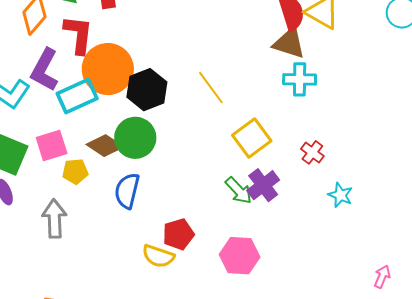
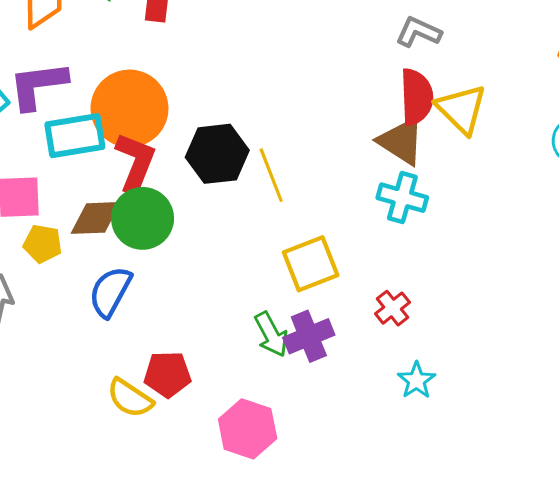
red L-shape: (78, 35) -> (135, 163), moved
purple L-shape: (45, 70) -> (38, 85), turned 39
black hexagon: (147, 90) -> (217, 154), moved
brown diamond: (105, 146) -> (96, 218), turned -51

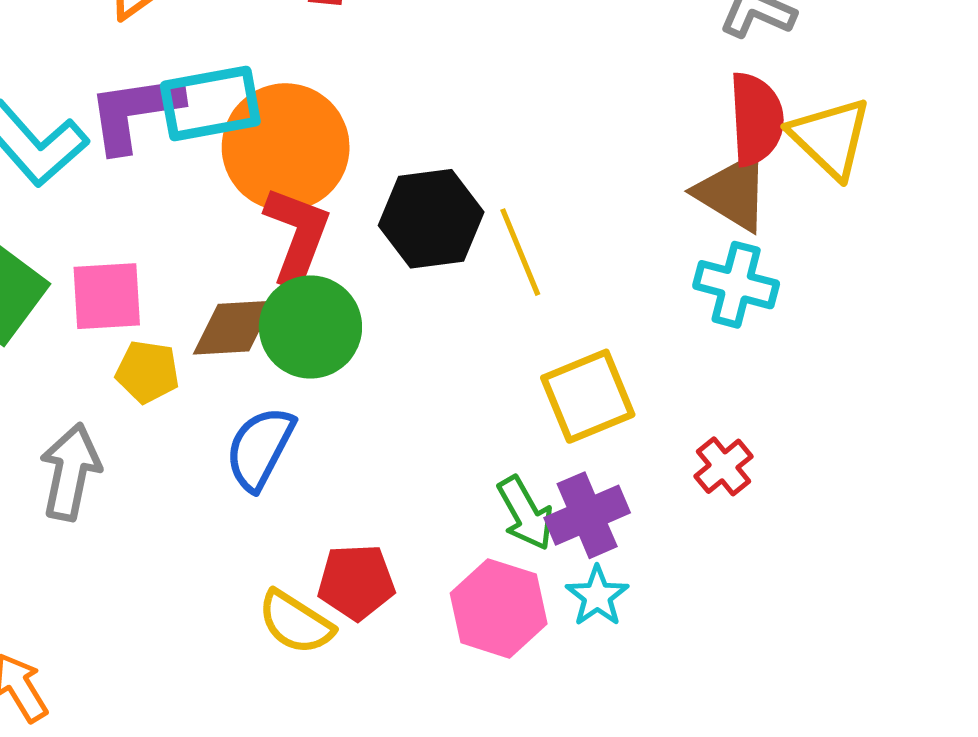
cyan rectangle: (75, 136) -> (210, 103), moved
cyan star: (417, 380) -> (597, 596), moved
pink hexagon: (248, 429) -> (499, 608), moved

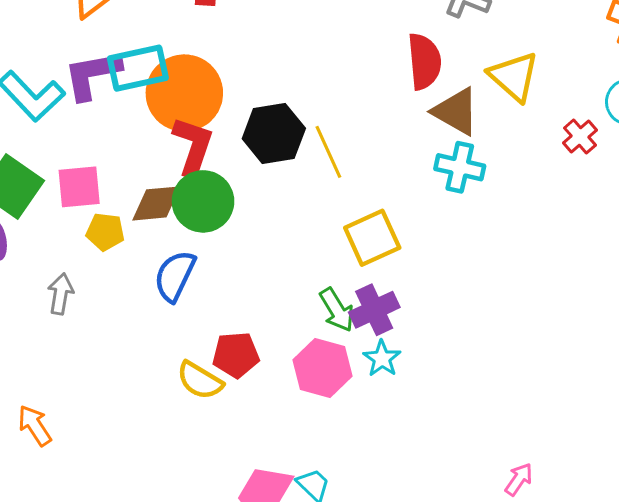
red semicircle: (756, 119) -> (424, 61), moved
red cross: (724, 466) -> (580, 137), moved
gray arrow: (70, 472) -> (61, 294), size x0.7

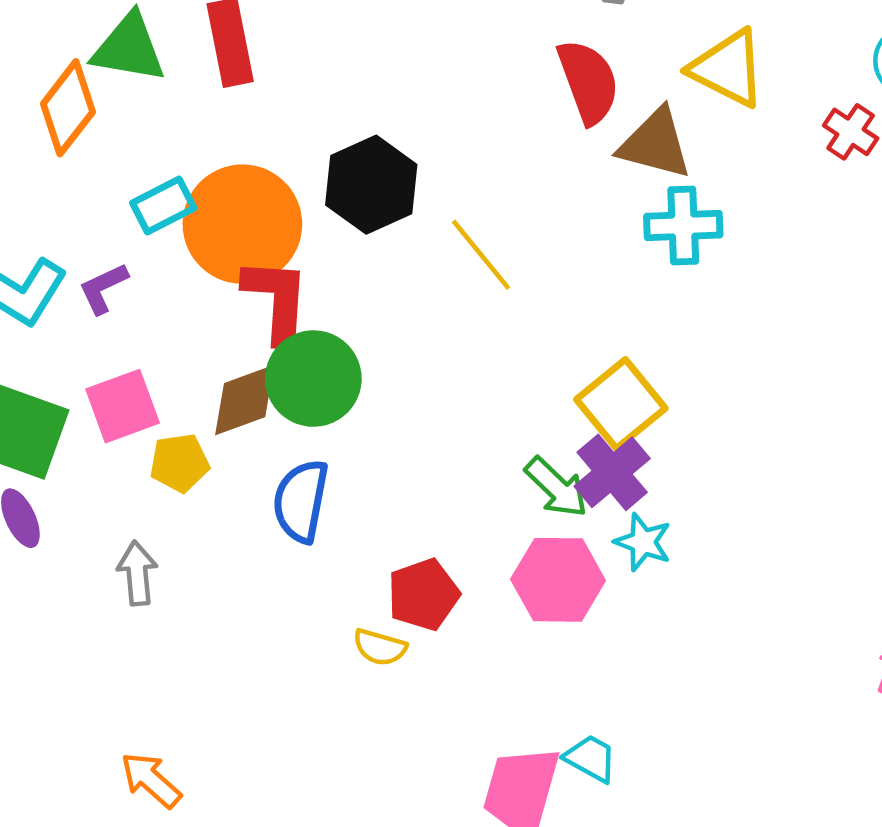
cyan rectangle: (138, 68) -> (163, 205), size x0.7
purple L-shape: (92, 75) -> (103, 288), moved, size x0.6
black hexagon: (274, 133) -> (371, 185), moved
yellow square: (372, 238) -> (621, 404), moved
yellow semicircle: (200, 380) -> (380, 647), size x0.7

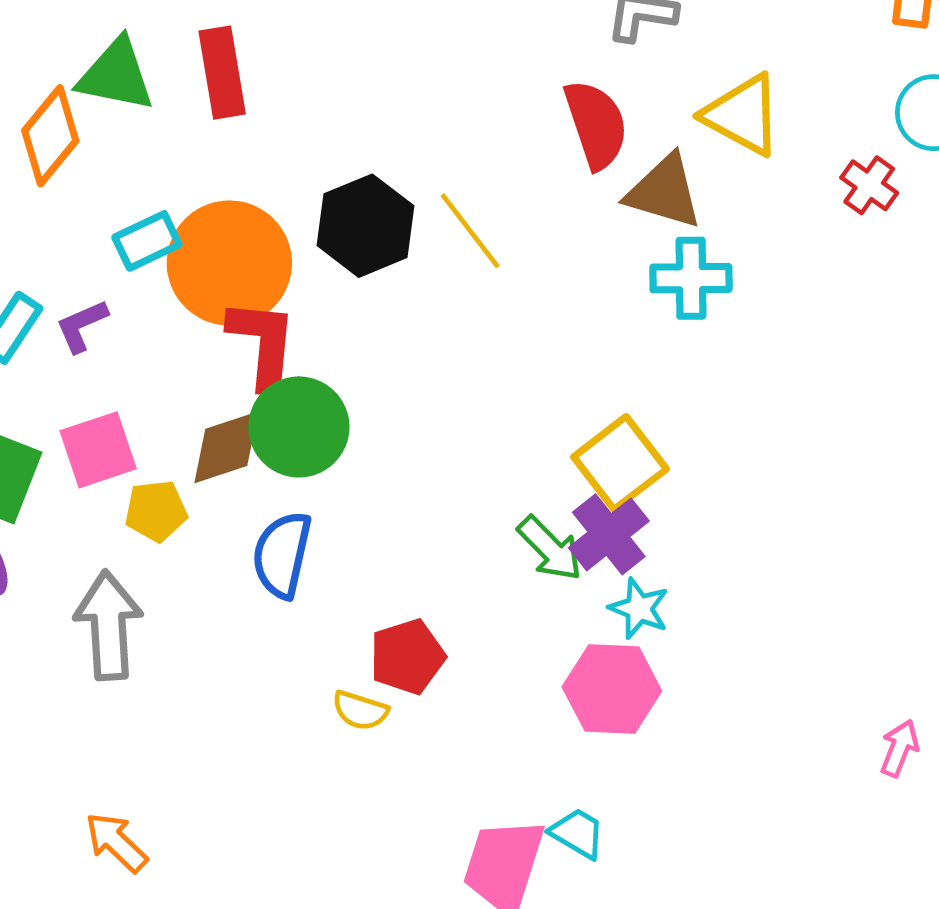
yellow line: (481, 255) -> (470, 231), moved
gray arrow: (137, 573) -> (108, 625), size x1.6
pink hexagon: (558, 580) -> (612, 689), moved

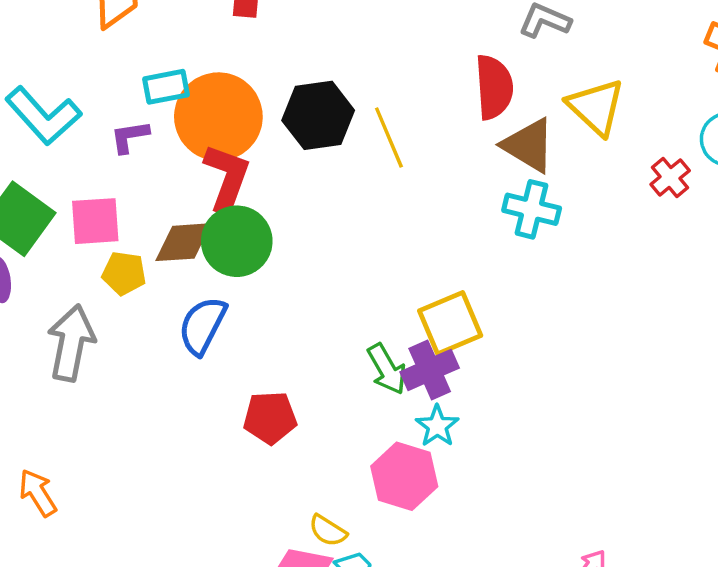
purple L-shape: (82, 326) -> (130, 137), moved
yellow semicircle: (360, 710) -> (328, 531), moved

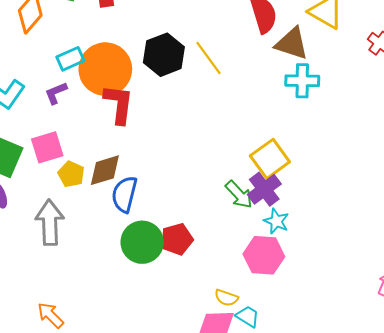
green circle: (237, 241) -> (142, 242), moved
brown diamond: (183, 242) -> (105, 170), moved
yellow pentagon: (124, 273) -> (71, 174), turned 30

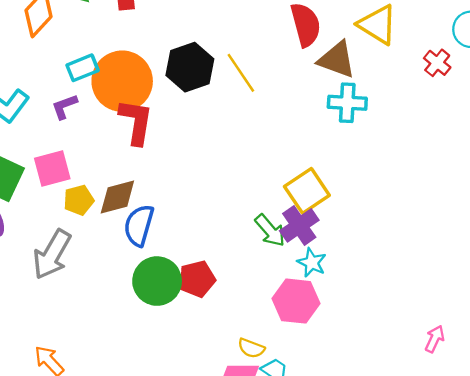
yellow pentagon: (71, 174) -> (79, 200), turned 30
gray arrow: (50, 222) -> (52, 255), turned -150

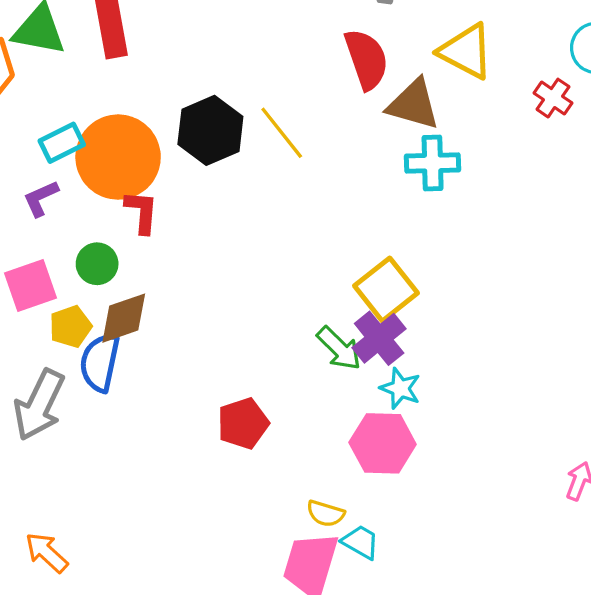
red L-shape: (136, 122) -> (142, 212), size x0.7
blue semicircle: (139, 225) -> (100, 362), moved
green circle: (157, 281) -> (97, 264), moved, size x0.6

